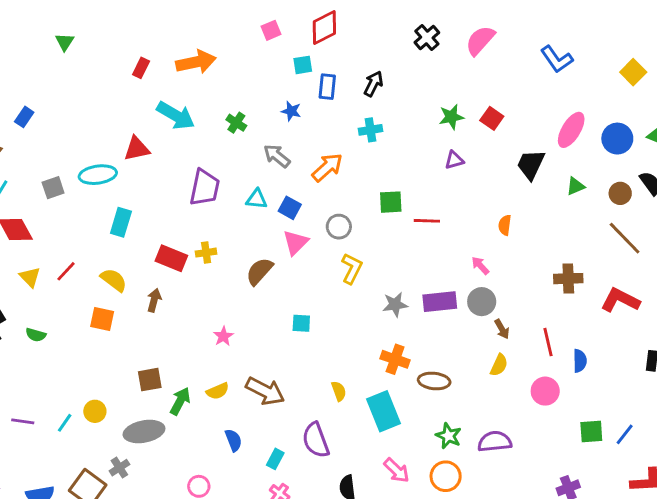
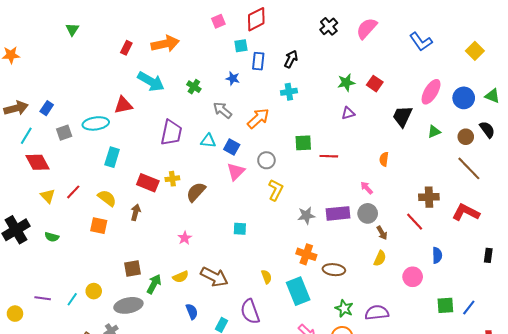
blue rectangle: (24, 117) -> (47, 108), moved
brown semicircle: (259, 271) -> (196, 192), moved
red line: (548, 342) -> (415, 222), moved, turned -30

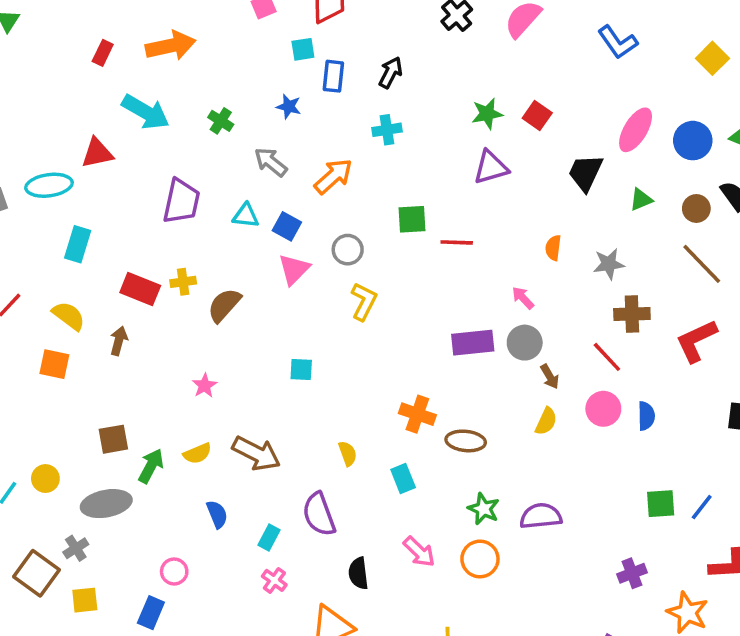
purple triangle: (348, 113) -> (491, 167), size x1.5
red L-shape: (466, 212) -> (696, 341), turned -52
gray star: (306, 215) -> (609, 264), moved
pink circle: (413, 277) -> (603, 409), moved
cyan rectangle: (298, 291) -> (403, 479), size x0.6

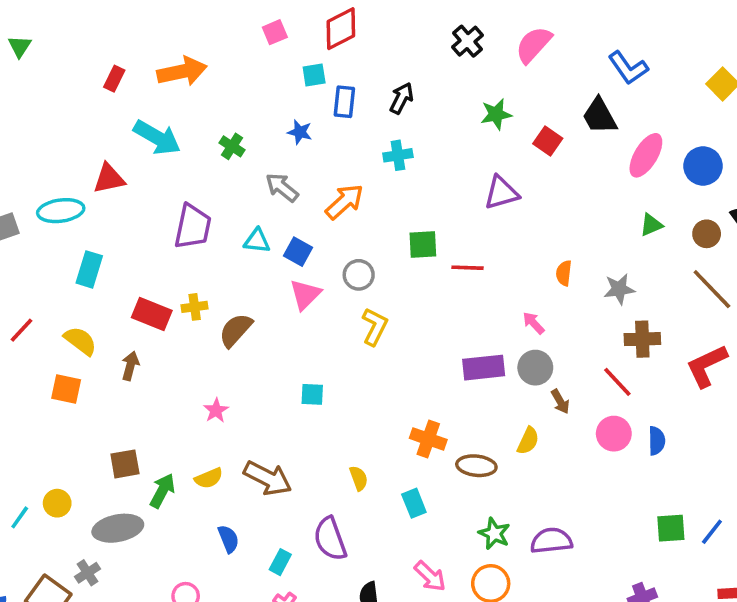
green star: (487, 114) -> (496, 114), moved
black trapezoid: (585, 173) -> (600, 116), moved, turned -54
yellow semicircle: (546, 421) -> (528, 441), moved

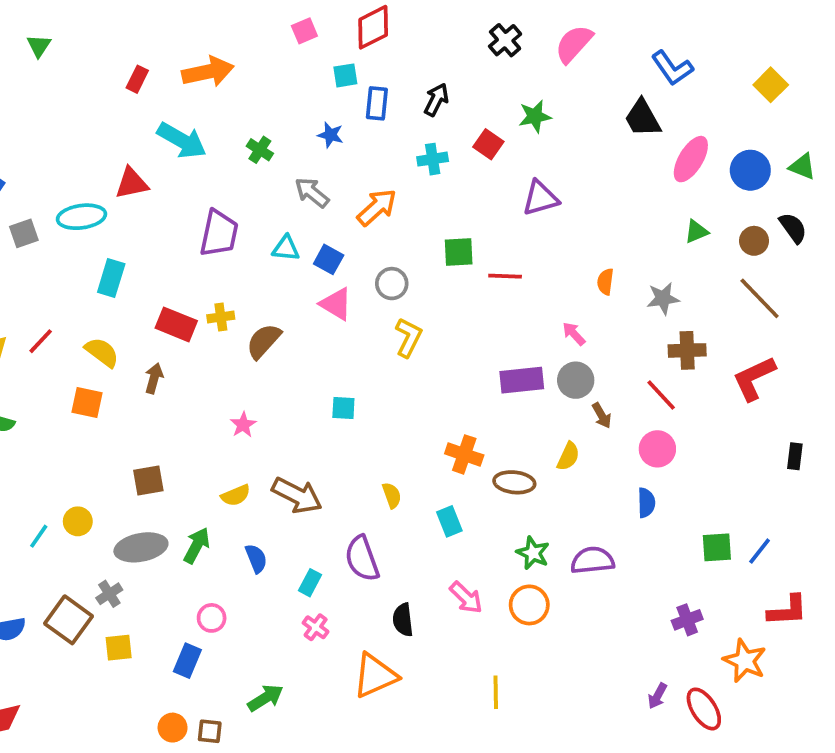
red square: (548, 141) -> (488, 144), moved
pink triangle: (305, 294) -> (336, 304), turned -44
blue semicircle: (657, 441) -> (646, 503), moved
green arrow: (162, 491) -> (197, 546), moved

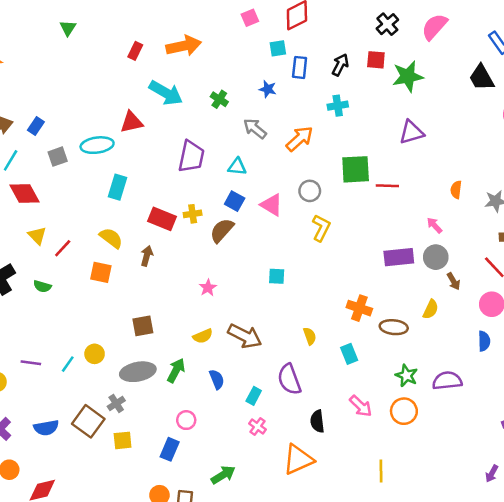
green star: (535, 116) -> (408, 76), size x1.4
red square: (488, 144) -> (376, 60), moved, turned -30
green square: (459, 252) -> (356, 169), size x1.4
blue square: (329, 259) -> (235, 201), moved
red line: (41, 341) -> (63, 248), moved

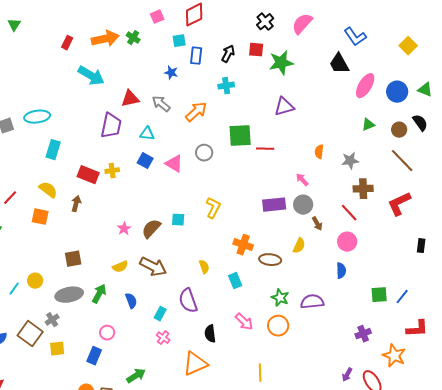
green cross: (219, 99) -> (133, 38), moved
red triangle: (131, 122) -> (130, 99), moved
yellow L-shape: (321, 228) -> (213, 208), moved
brown semicircle: (222, 230) -> (151, 229), moved

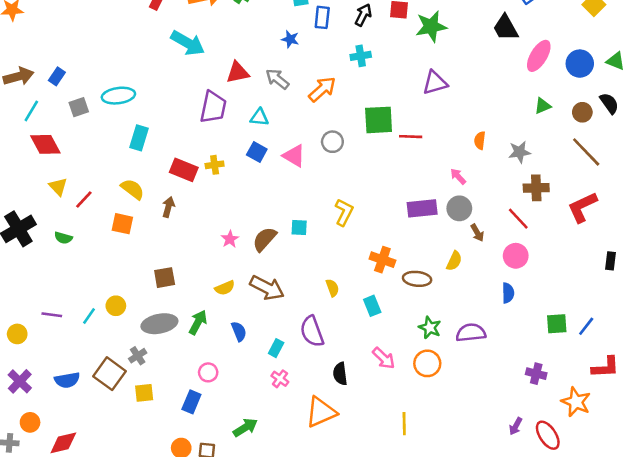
purple cross: (363, 334) -> (536, 374), turned 35

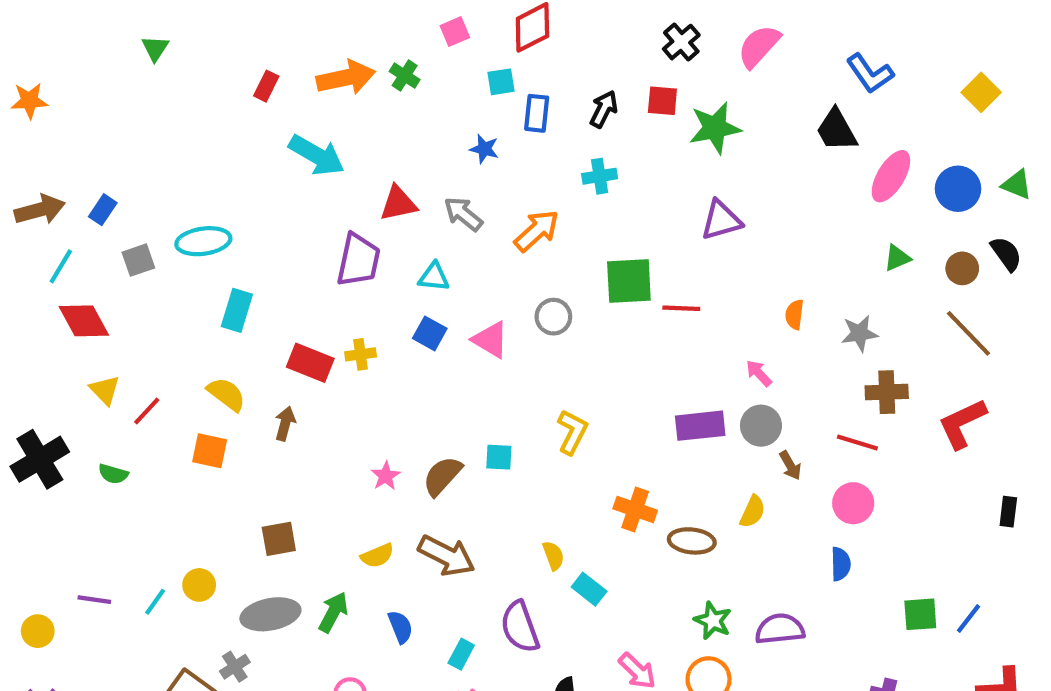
red line: (518, 219) -> (857, 442), turned -30
cyan rectangle: (372, 306) -> (589, 589), moved, turned -30

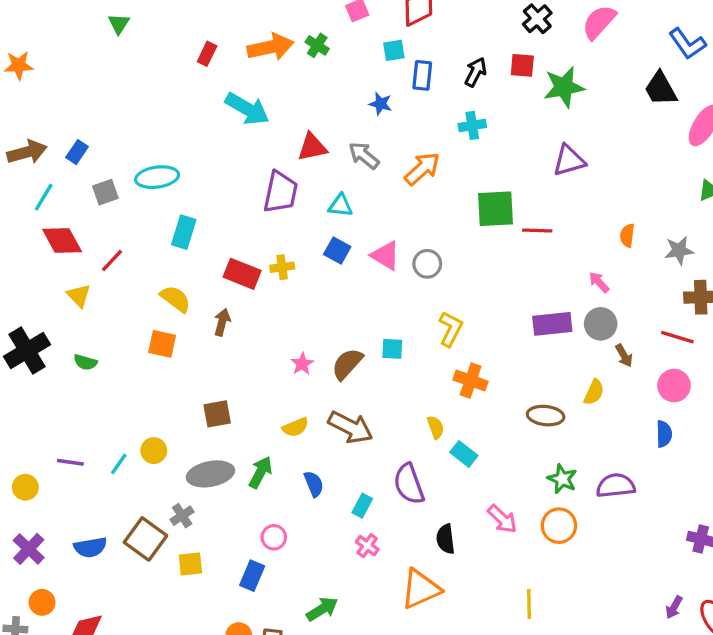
gray circle: (553, 317) -> (427, 264), moved
red line: (147, 411) -> (112, 260), moved
orange cross: (635, 509) -> (471, 381), moved

